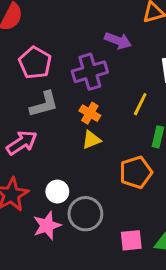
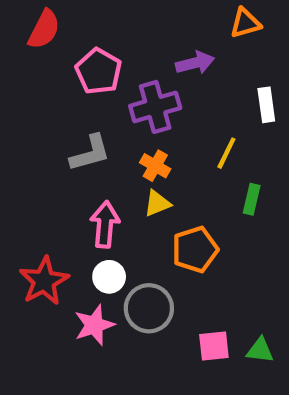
purple arrow: (118, 41) -> (195, 63), turned -35
pink pentagon: (35, 63) -> (99, 71), moved
pink arrow: (22, 143) -> (105, 224), moved, turned -52
orange pentagon: (136, 172) -> (195, 250), moved

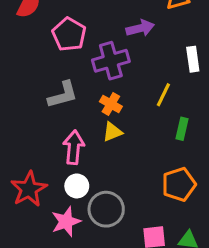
orange pentagon: (195, 250) -> (179, 184), moved

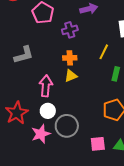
purple cross: (111, 61) -> (70, 30), size x0.7
gray L-shape: (63, 95) -> (24, 55), moved
orange cross: (111, 104) -> (70, 58), turned -32

